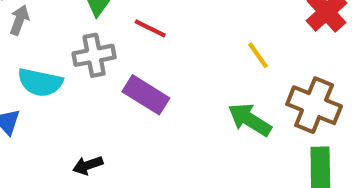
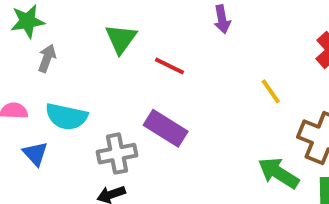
gray cross: (94, 55) -> (117, 154), moved
green arrow: (250, 120) -> (279, 173), moved

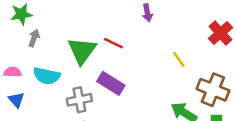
green triangle: (121, 39) -> (82, 51), moved, size x1.4
blue triangle: (35, 154) -> (16, 100), moved

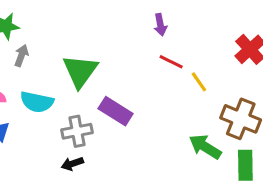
red line: (113, 43) -> (171, 62), moved

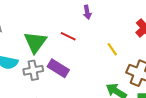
red line: (171, 62) -> (68, 36), moved
gray cross: (77, 131) -> (33, 70), moved

